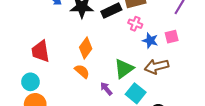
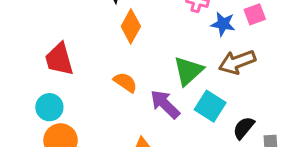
orange diamond: (86, 48) -> (131, 26), moved
purple arrow: (106, 89) -> (165, 104), size x1.5

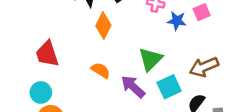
brown arrow: (237, 62) -> (204, 67), moved
cyan square: (210, 106) -> (169, 87), turned 35

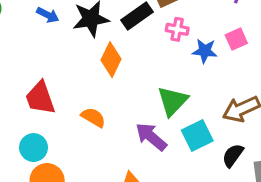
orange semicircle: (101, 70) -> (93, 117), moved

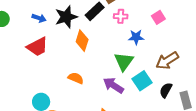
blue star: (205, 51) -> (136, 37), moved
red trapezoid: (40, 98) -> (37, 47), moved, turned -90

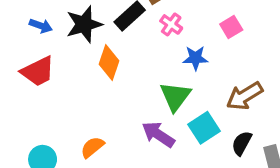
pink cross: (121, 16) -> (171, 24), turned 32
orange semicircle: (76, 78) -> (92, 147), moved, turned -63

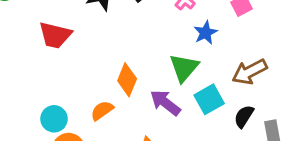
blue star: (195, 58) -> (206, 33), turned -30
orange diamond: (109, 63) -> (127, 80), moved
red trapezoid: (38, 71) -> (55, 35), turned 36

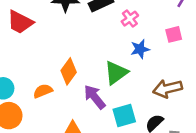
cyan square: (209, 99) -> (124, 115), moved

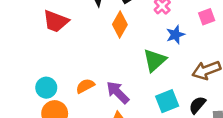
orange diamond: (69, 71) -> (120, 25), moved
purple arrow: (95, 97) -> (118, 92), moved

